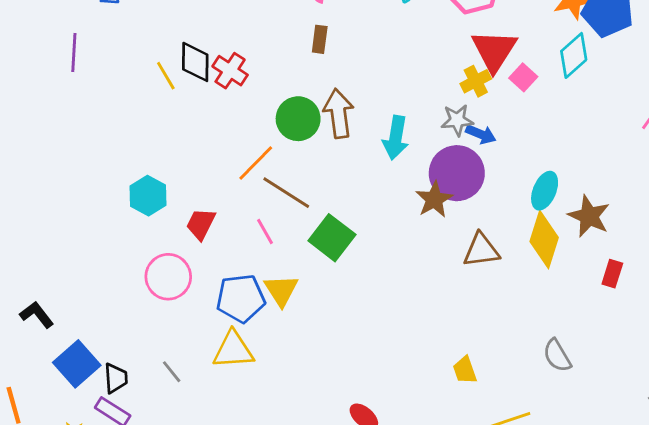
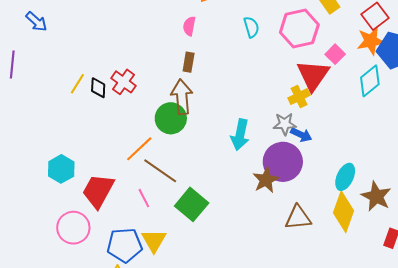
black diamond: (195, 62) -> (98, 88), moved, size x0.7
yellow line: (166, 76) -> (77, 84), turned 60
pink square: (523, 77) -> (335, 54), moved
brown arrow: (339, 113) -> (182, 97), moved
red trapezoid: (201, 224) -> (98, 191), size x1.5

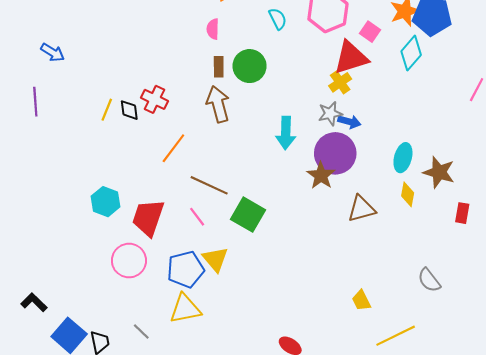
red triangle: (313, 75) -> (351, 58), turned 48
green circle: (171, 118) -> (250, 66), moved
orange line: (139, 149) -> (173, 148), moved
yellow diamond: (343, 212) -> (408, 194), size x0.6

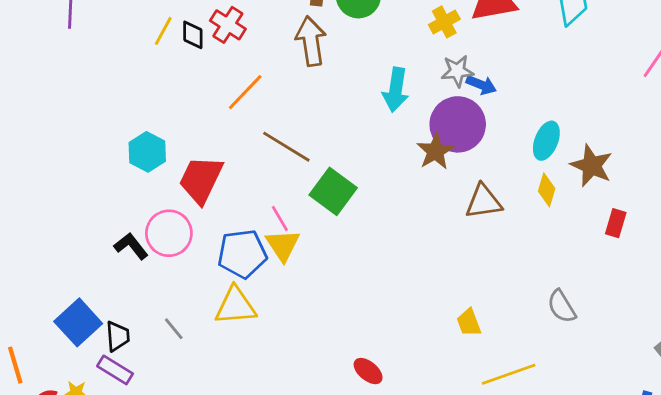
yellow cross: (340, 82) -> (444, 22), moved
pink line: (197, 217) -> (280, 218), moved
black L-shape: (34, 302) -> (131, 246), moved

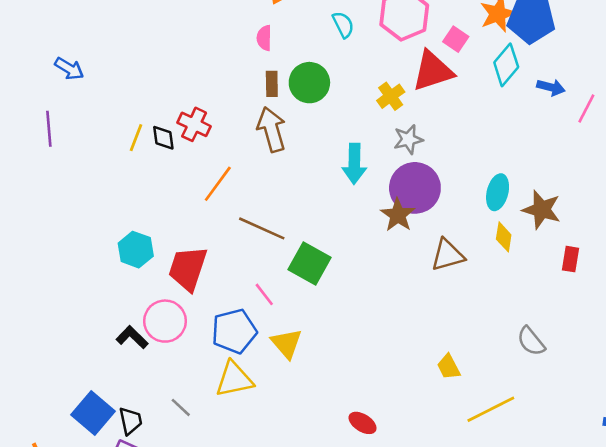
blue arrow: (481, 85) -> (551, 87), moved
yellow triangle: (283, 245) -> (287, 343), moved

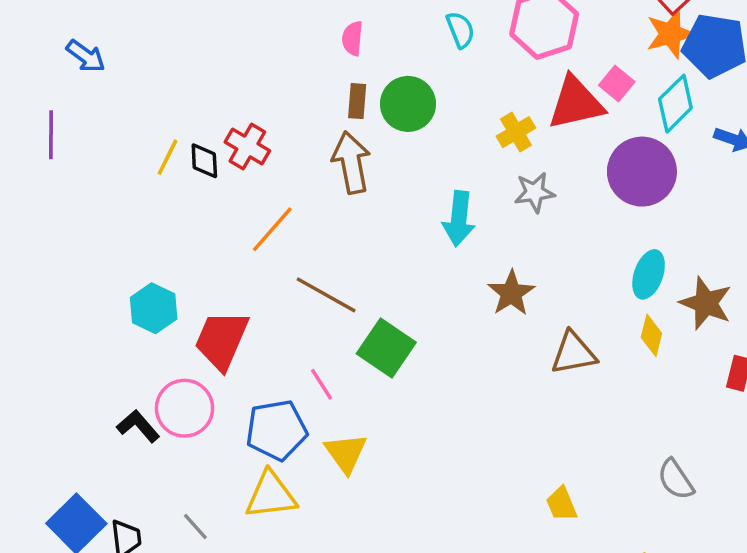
pink square: (456, 39) -> (617, 84), moved
purple circle: (415, 188) -> (642, 172), moved

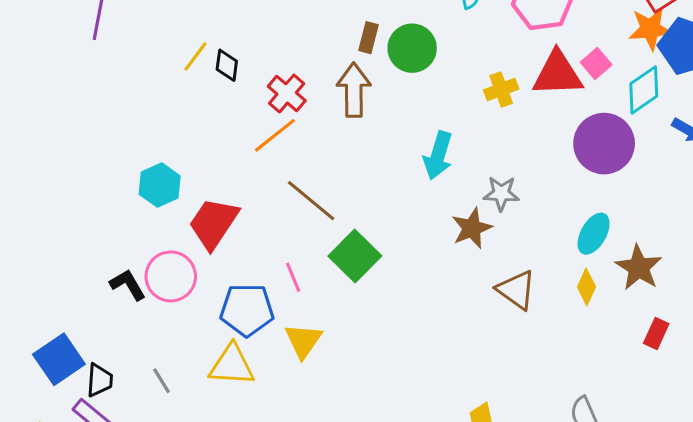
red cross: (247, 146) -> (287, 93), moved
gray star: (535, 192) -> (501, 193), moved
brown triangle: (574, 353) -> (516, 290), turned 36

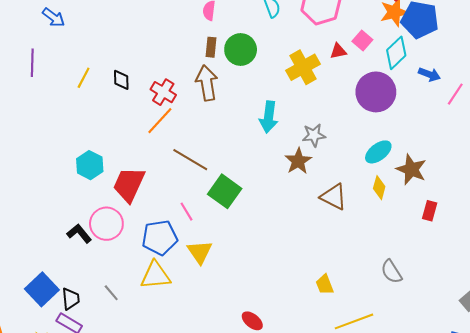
yellow line: (195, 56) -> (84, 78), moved
red triangle: (558, 74) -> (338, 51), size x0.5
yellow cross: (501, 89) -> (303, 67), size x1.5
cyan ellipse: (594, 234) -> (378, 152), turned 32

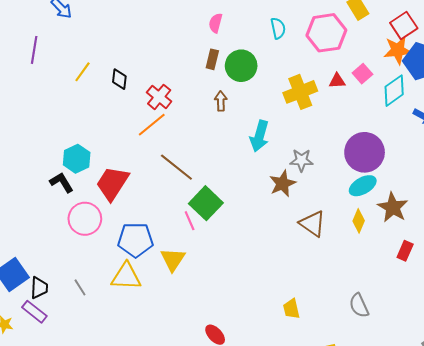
brown arrow: (207, 83) -> (221, 101), moved, size x0.6
purple circle: (376, 92) -> (365, 152), moved
pink line: (187, 212) -> (190, 221), moved
black L-shape: (79, 234) -> (62, 182), moved

